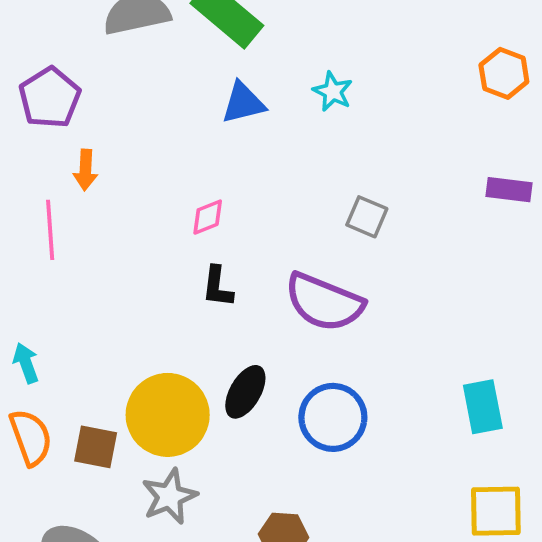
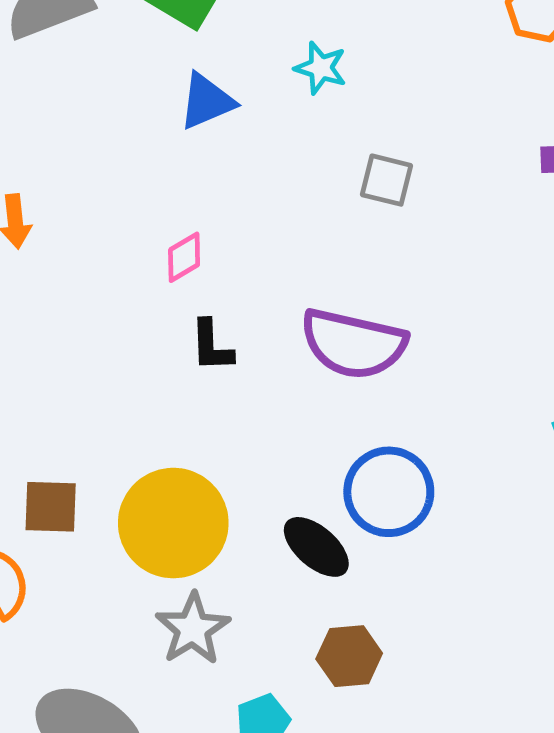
gray square: (367, 217) -> (387, 180), moved
black ellipse: (245, 392) -> (316, 547), moved, turned -70
brown square: (96, 447) -> (51, 507), moved

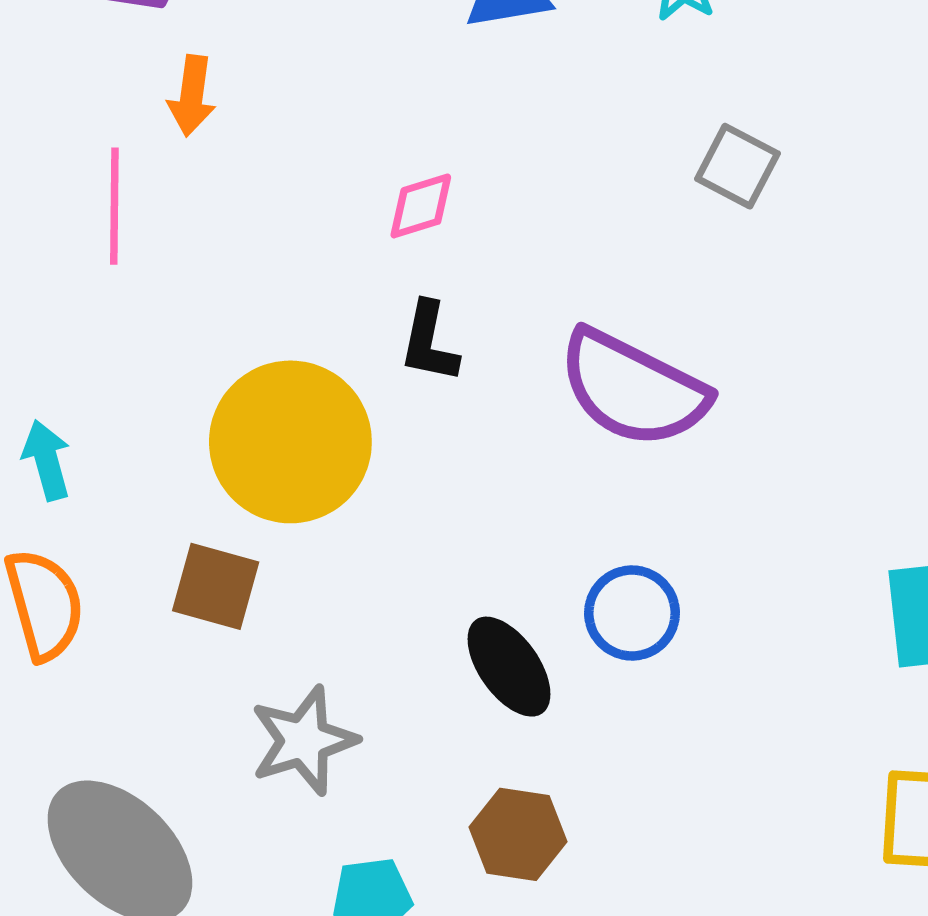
blue circle: (389, 492) -> (632, 613), size x0.7
brown square: (51, 507) -> (216, 586), moved
yellow circle: (173, 523) -> (290, 442), moved

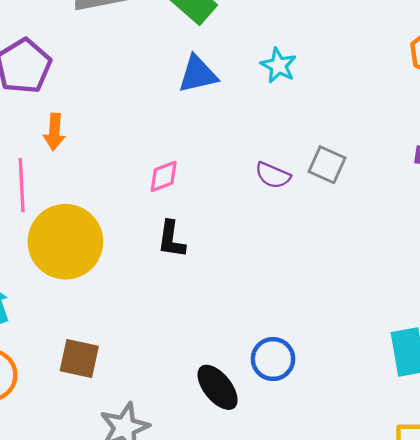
gray square: (737, 166) -> (327, 165), moved
purple semicircle: (633, 389) -> (273, 175), moved, size x0.5
yellow circle: (290, 442) -> (65, 242), moved

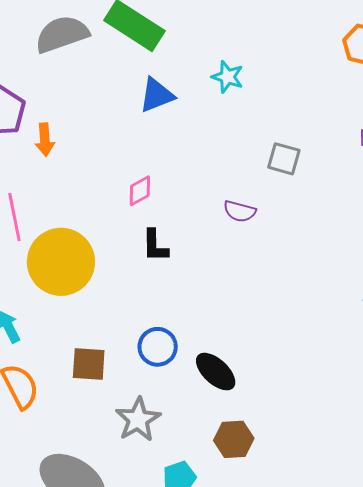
orange arrow: (54, 132) -> (45, 140), moved
purple semicircle: (273, 175) -> (240, 211), moved
blue circle: (273, 359) -> (158, 347), moved

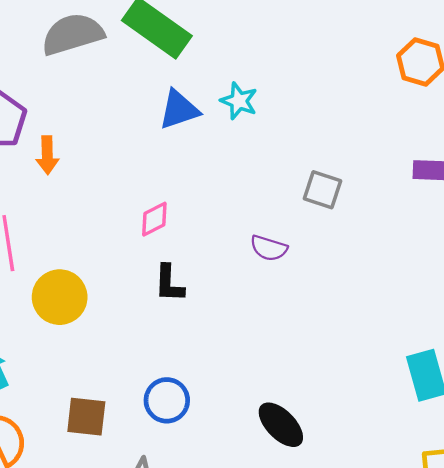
cyan star: (228, 77) -> (239, 101), moved
yellow circle: (61, 262) -> (60, 297), size x0.7
black ellipse: (216, 372) -> (281, 425), moved

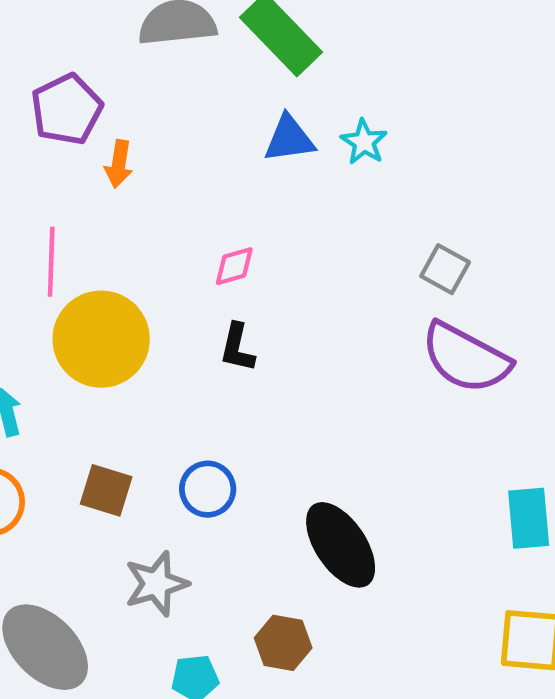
purple semicircle: (269, 248) -> (466, 358), moved, size x2.0
yellow circle: (60, 297) -> (101, 339), size x1.4
black ellipse: (281, 425) -> (341, 545), size x1.4

